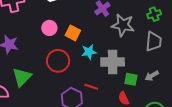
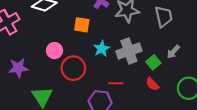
pink circle: (49, 28) -> (55, 51), moved
orange square: (73, 33) -> (82, 25), moved
green square: (131, 79) -> (153, 62), turned -32

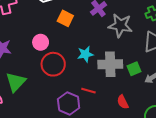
orange square: (82, 25) -> (65, 18), moved
green square: (153, 62) -> (134, 69), moved

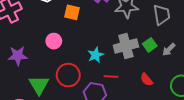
cyan star: (85, 54) -> (96, 55), moved
red circle: (53, 64) -> (68, 75), moved

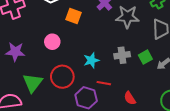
gray cross: (126, 46) -> (122, 55), size x0.7
red semicircle: (147, 80) -> (130, 98), moved

